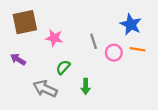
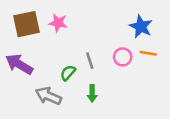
pink star: (54, 38) -> (58, 23), moved
gray line: (94, 41) -> (90, 61), moved
purple arrow: (18, 59) -> (19, 64), size x1.6

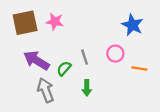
orange line: (148, 53) -> (139, 68), moved
purple arrow: (19, 64) -> (36, 60), moved
gray arrow: (48, 96) -> (46, 90), turned 45

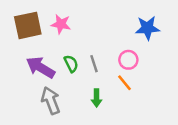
blue star: (132, 25) -> (147, 28), turned -30
green semicircle: (64, 68) -> (71, 64), moved, turned 112
orange line: (139, 68) -> (125, 83), moved, turned 42

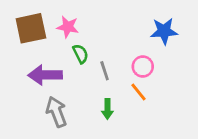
green semicircle: (71, 64) -> (80, 54), moved
purple arrow: (41, 67) -> (45, 75), turned -32

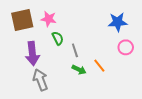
pink circle: (143, 67) -> (126, 47), moved
purple arrow: (45, 75) -> (32, 53), turned -95
green arrow: (107, 109) -> (79, 70), moved, turned -64

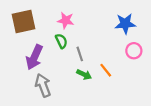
pink star: (49, 19) -> (66, 20), moved
purple arrow: (32, 53) -> (34, 57), turned 30

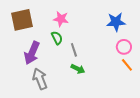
orange line: (106, 70) -> (127, 65), moved

